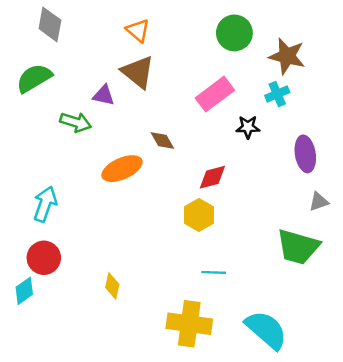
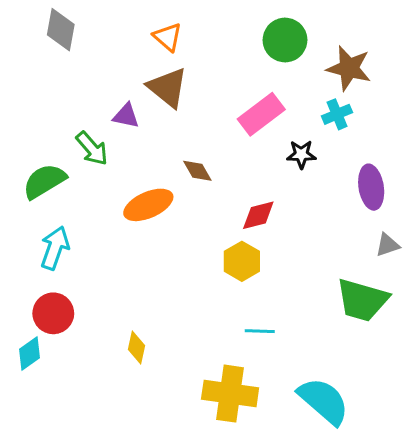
green semicircle: (34, 78) -> (44, 181), moved
green arrow: (76, 122) -> (92, 148), turned 32

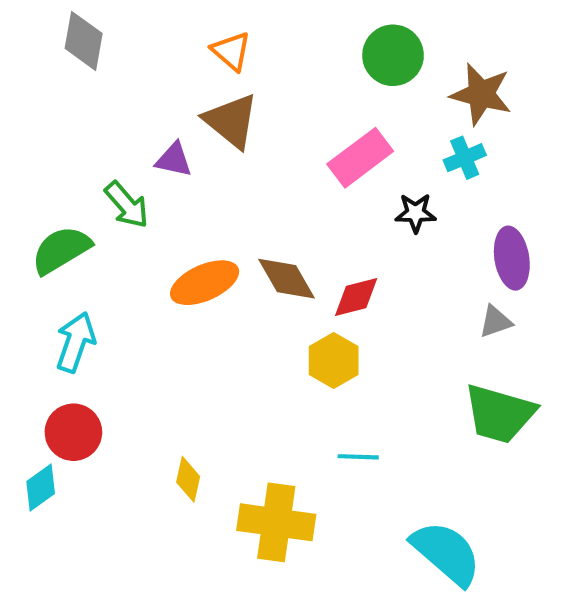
brown diamond: (197, 171) -> (286, 279), moved, size x1.4
gray triangle: (387, 245) -> (495, 322), moved
yellow cross: (230, 394) -> (276, 522), moved

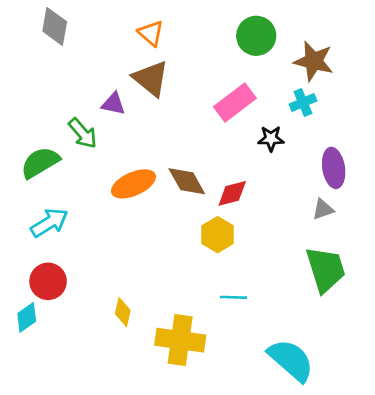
cyan arrow: (75, 342) -> (49, 223), turned 39
green trapezoid: (500, 414) -> (326, 269), turned -123

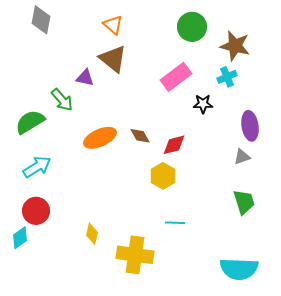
brown diamond: (187, 181) -> (140, 136), size x0.7
green trapezoid: (326, 269) -> (244, 202), size x0.7
cyan semicircle: (291, 360) -> (239, 269), moved, turned 141

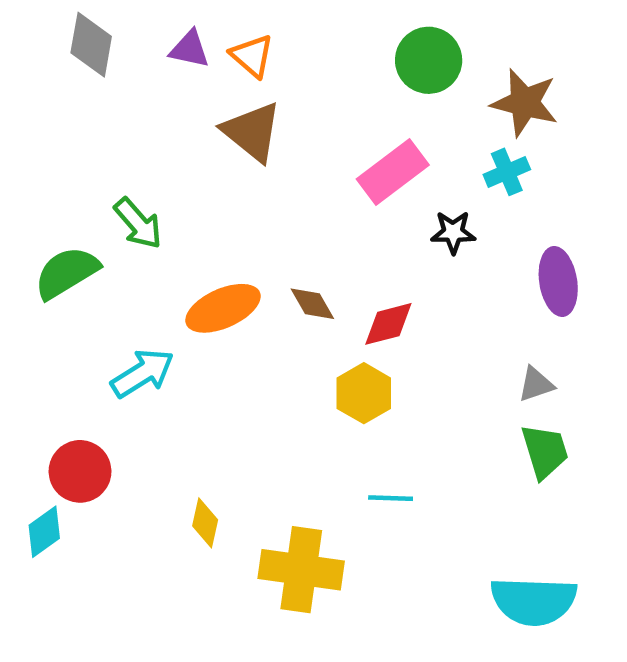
purple triangle: (85, 78) -> (189, 49), moved
gray triangle: (242, 157) -> (536, 384), moved
cyan arrow: (37, 167) -> (143, 373), moved

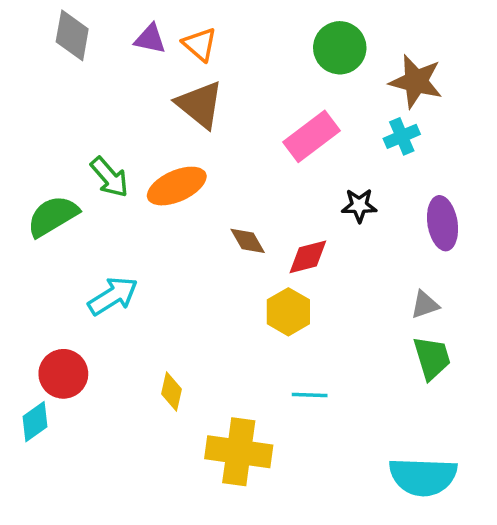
black star: (453, 232) -> (359, 205), moved
orange ellipse: (223, 308) -> (177, 186), moved
yellow diamond: (205, 523) -> (171, 392), moved

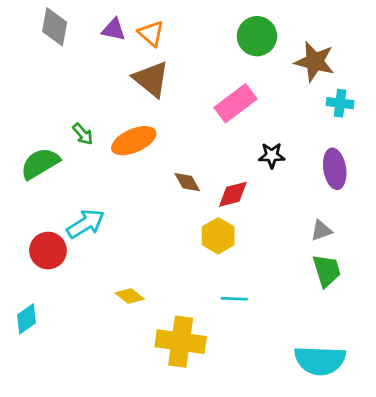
cyan cross: (402, 136) -> (340, 103), moved, turned 30
green arrow: (109, 177) -> (83, 134), size x0.7
red circle: (63, 374) -> (48, 251), moved
yellow diamond: (171, 392) -> (130, 296), turned -64

